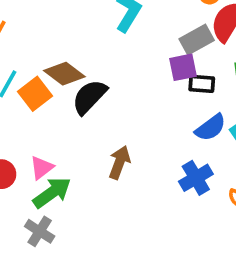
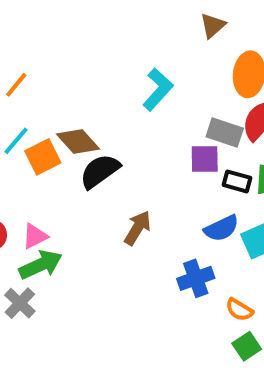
gray rectangle: (197, 40) -> (225, 132), turned 36
black rectangle: (202, 84) -> (237, 181), moved
brown arrow: (119, 162) -> (137, 228), moved

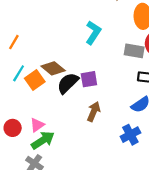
purple square: (205, 159) -> (89, 79), moved

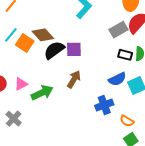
gray rectangle: (134, 51) -> (119, 30), turned -48
orange square: (35, 80) -> (25, 43), turned -30
green arrow: (43, 140) -> (42, 93), moved

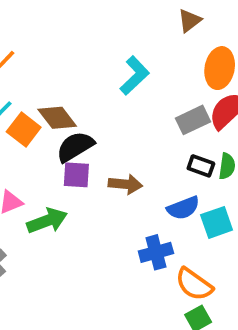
purple square: (74, 49) -> (76, 175), moved
brown arrow: (74, 79) -> (125, 184), moved, turned 60
orange semicircle: (127, 121) -> (194, 284), size x1.5

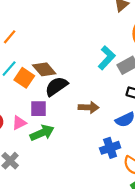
cyan L-shape: (135, 76) -> (107, 58), moved
purple square: (76, 175) -> (39, 109), moved

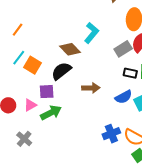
cyan L-shape: (107, 58) -> (92, 33), moved
brown diamond: (44, 69) -> (70, 49), moved
blue cross: (110, 148) -> (111, 134), moved

